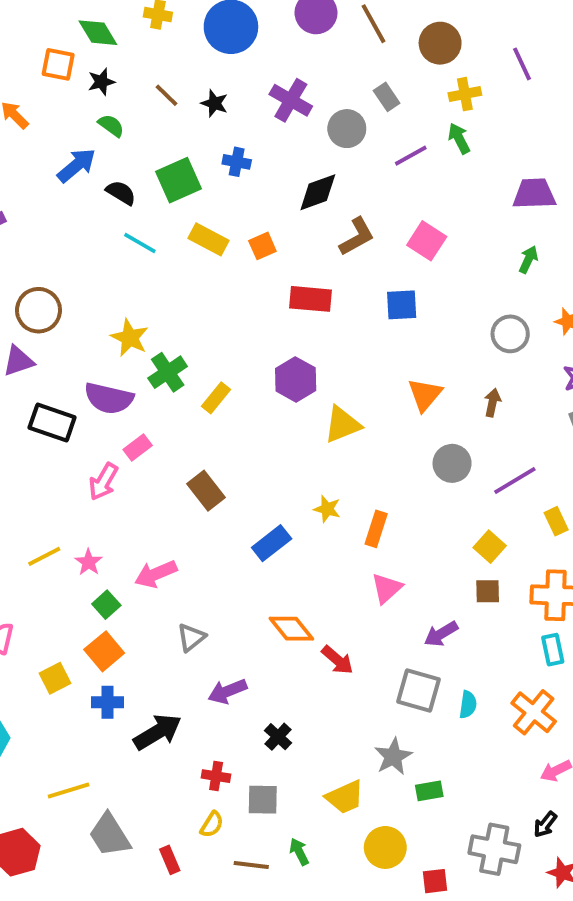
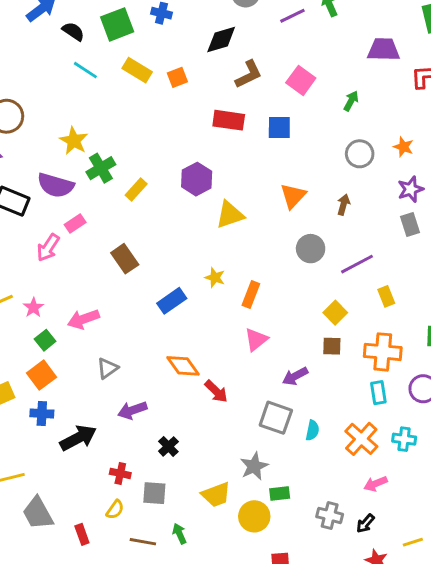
green arrow: (528, 259) -> (351, 101), moved
red rectangle: (310, 299) -> (229, 120), moved
yellow circle: (385, 847) -> (254, 516), moved
gray cross: (494, 849) -> (330, 515), moved, size x0.7

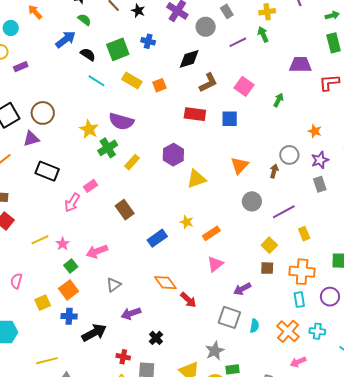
gray circle: (360, 154) -> (289, 155), moved
purple semicircle: (56, 185) -> (121, 121), moved
orange rectangle: (251, 295) -> (211, 233), turned 36

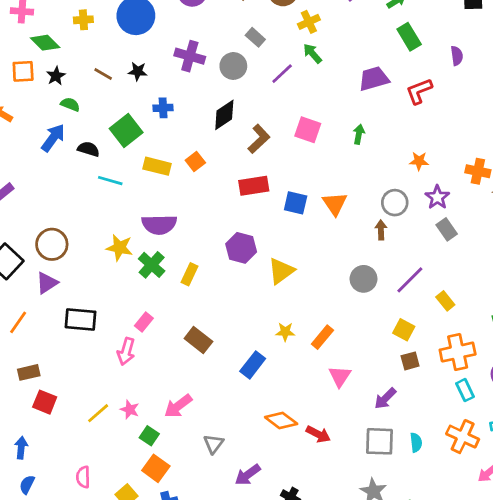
blue square: (230, 119) -> (296, 203), moved, turned 30
orange triangle: (240, 165) -> (335, 204), moved

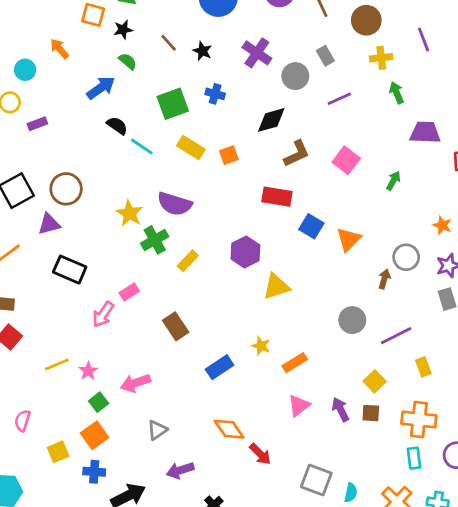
green arrow: (312, 53) -> (397, 93), moved
black semicircle: (88, 149) -> (117, 126), moved
purple arrow: (385, 398) -> (340, 409), moved, turned 90

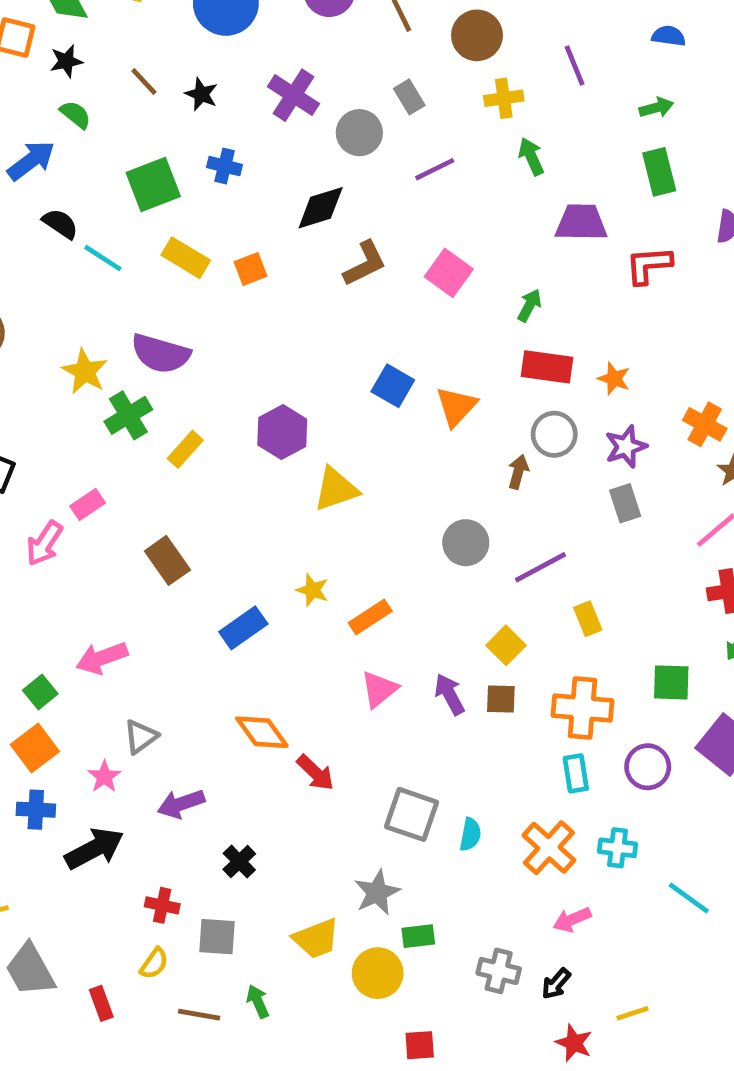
red rectangle: (277, 197) -> (547, 367), moved
pink star: (88, 371) -> (104, 777), moved

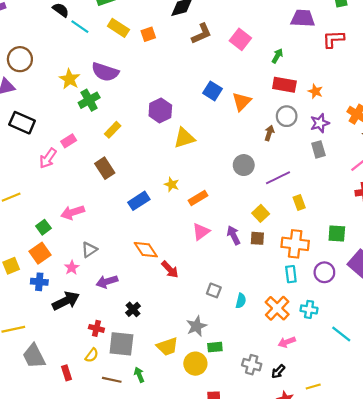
yellow rectangle: (185, 449) -> (113, 130), moved
gray square: (411, 814) -> (214, 290), size x0.6
gray square: (217, 937) -> (121, 344), size x1.4

